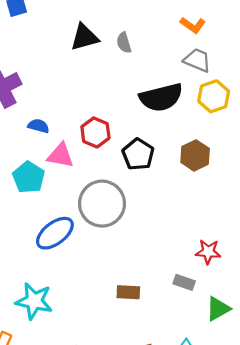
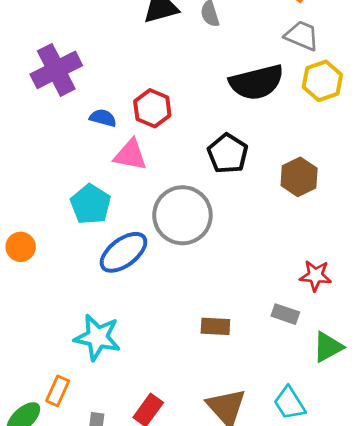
red hexagon: (95, 132) -> (152, 108), moved
brown hexagon: (195, 155) -> (299, 177), moved
cyan pentagon: (29, 177) -> (91, 204), moved

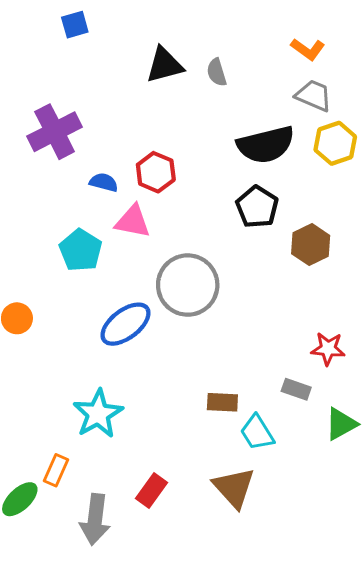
black pentagon: (228, 154) -> (257, 207), moved
cyan pentagon: (91, 204) -> (81, 250), moved
cyan star: (97, 337) -> (98, 414), turned 30
cyan trapezoid: (289, 403) -> (257, 433), moved

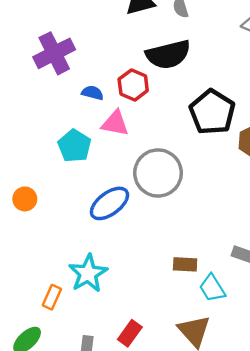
black semicircle: (266, 145) -> (168, 54), moved
black pentagon: (257, 207) -> (212, 112), size x1.4
orange rectangle: (56, 470) -> (52, 297), moved

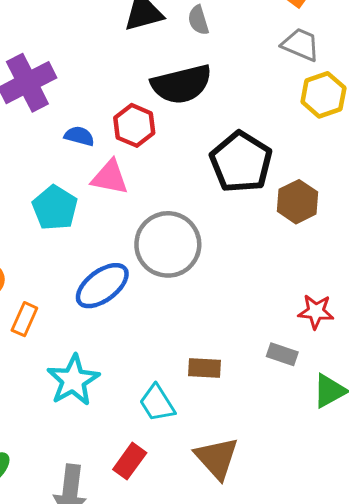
cyan trapezoid: (212, 288) -> (157, 403), moved
orange rectangle: (52, 297) -> (24, 319), moved

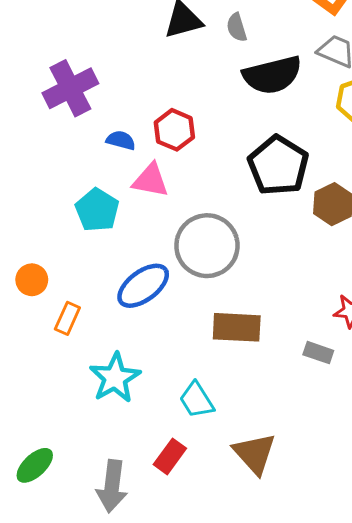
black semicircle: (182, 84) -> (272, 75), moved
brown rectangle: (204, 368) -> (237, 327), moved, size x1.5

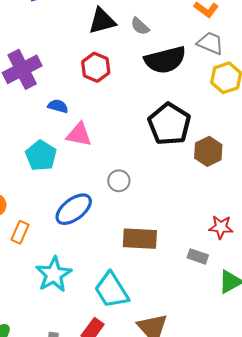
gray semicircle: (237, 27) -> (140, 26), turned -30
red hexagon: (174, 130) -> (96, 67), moved
gray circle: (207, 246) -> (119, 181), size x0.5
cyan trapezoid: (197, 400) -> (112, 290), size x1.4

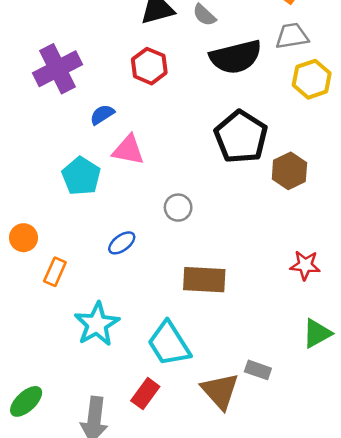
gray trapezoid: (210, 43) -> (292, 36), turned -32
blue semicircle: (58, 106) -> (102, 115), turned -48
blue ellipse: (74, 209) -> (122, 243), size x0.6
gray rectangle: (198, 256) -> (258, 370), moved

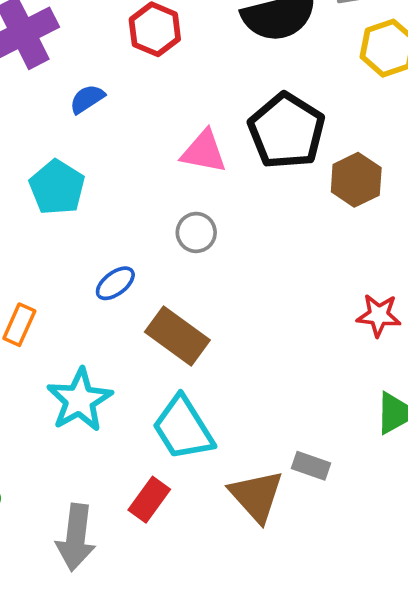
pink triangle: (128, 150) -> (204, 152), moved
brown rectangle: (204, 280) -> (177, 336), moved, turned 33

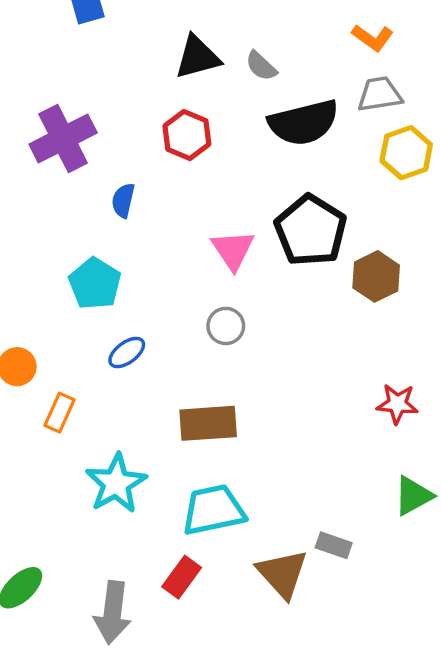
blue semicircle: (87, 99) -> (123, 200), turned -44
pink triangle: (204, 152) -> (233, 250), turned 45
blue ellipse: (115, 283) -> (127, 353), moved
brown rectangle: (177, 336) -> (208, 423), turned -40
cyan trapezoid: (183, 428) -> (213, 510), turned 110

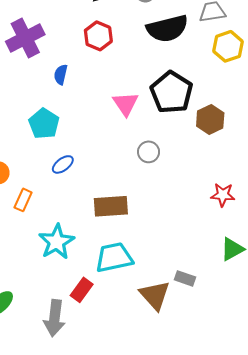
gray circle: (226, 326) -> (149, 152), moved
red rectangle: (182, 577) -> (82, 290), moved

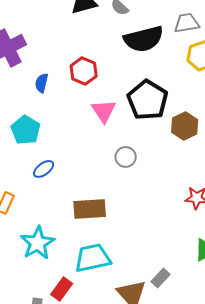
red hexagon: (98, 36) -> (84, 71), moved
gray rectangle: (185, 278) -> (161, 278), turned -66

